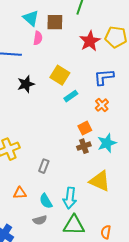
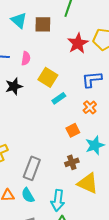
pink semicircle: (38, 38) -> (26, 58), moved
brown cross: (84, 146) -> (72, 162), moved
gray rectangle: (44, 166) -> (32, 168), size x1.6
cyan semicircle: (46, 201) -> (28, 195), moved

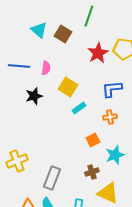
brown square: (43, 24) -> (63, 34), turned 30
orange cross: (90, 107) -> (110, 117), turned 32

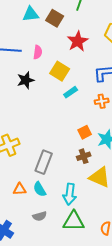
cyan triangle: (39, 30) -> (31, 14), turned -48
red star: (98, 53) -> (78, 41), moved
orange square: (93, 140) -> (85, 132), moved

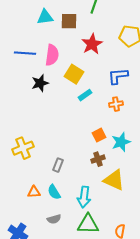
brown square: (55, 18) -> (69, 21), turned -30
pink semicircle: (38, 52) -> (52, 55), size x1.5
gray rectangle: (44, 162) -> (58, 165), size x0.6

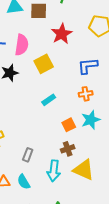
yellow square: (74, 74) -> (44, 64), turned 30
cyan rectangle: (85, 95) -> (49, 100), moved
cyan star: (121, 142) -> (91, 120), moved
cyan arrow: (84, 197) -> (54, 171), moved

